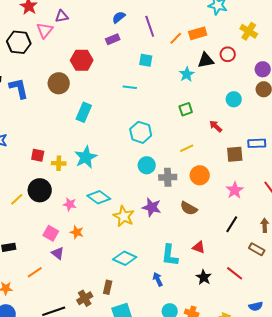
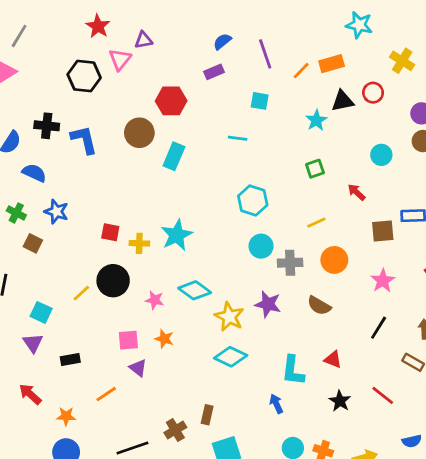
cyan rectangle: (84, 112) -> (174, 156), moved
pink square: (51, 233) -> (128, 340), turned -35
cyan diamond: (125, 258) -> (231, 357), moved

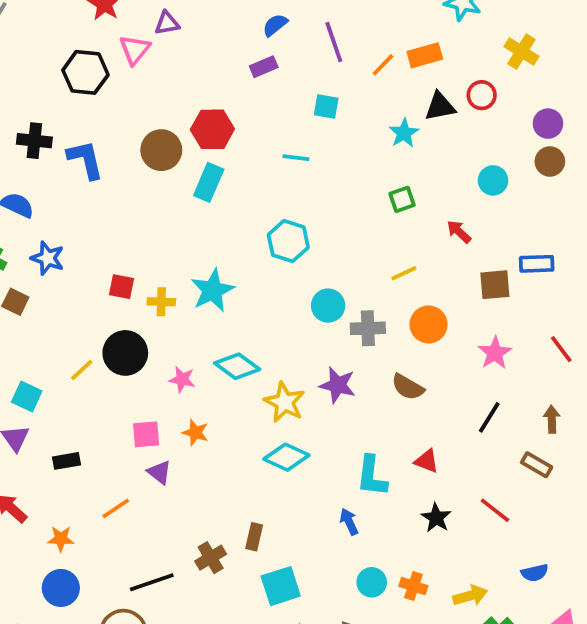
red hexagon: (171, 101) -> (212, 129), moved
cyan hexagon: (253, 200) -> (288, 241), moved

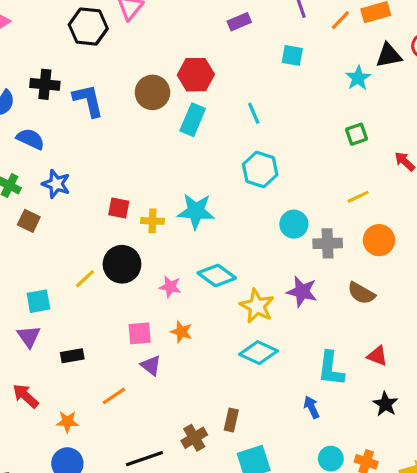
cyan line: (296, 158) -> (254, 113), moved, turned 60
cyan star: (212, 290) -> (196, 211), turned 30
cyan square: (27, 397) -> (38, 301), turned -35

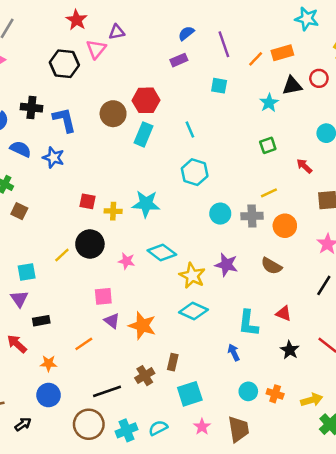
blue star: (56, 184) -> (53, 158), moved
gray cross: (328, 243) -> (252, 216), moved
orange star: (181, 332) -> (142, 326), moved, size x1.6
black rectangle: (72, 356) -> (41, 321), moved

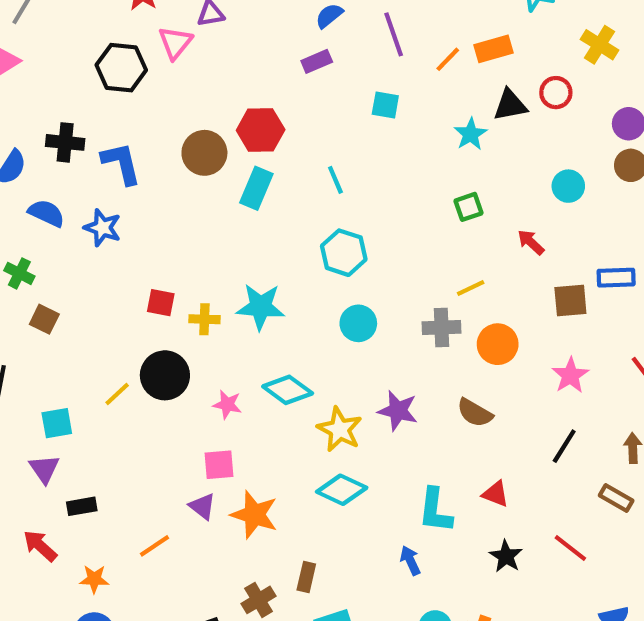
cyan circle: (220, 214) -> (358, 323), moved
pink square: (103, 296) -> (219, 465), moved

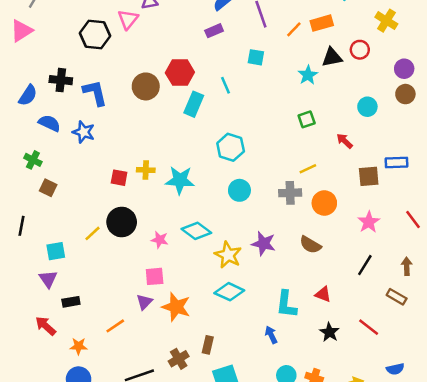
cyan line: (335, 180) -> (226, 85), moved
cyan rectangle: (256, 188) -> (194, 104), moved
yellow cross: (204, 319) -> (146, 170), moved
purple triangle: (202, 506) -> (144, 302), turned 36

